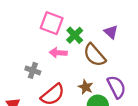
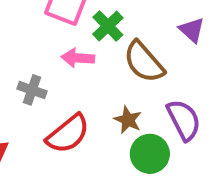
purple triangle: (111, 32) -> (192, 30), moved

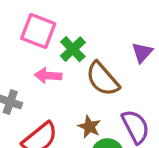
purple triangle: (192, 30) -> (142, 52), turned 30

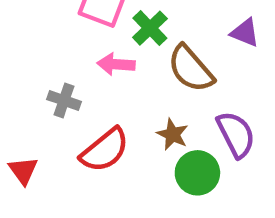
purple triangle: (142, 52) -> (245, 33), turned -50

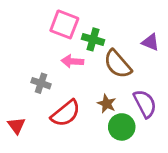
green cross: (150, 28) -> (93, 39), turned -30

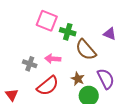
pink arrow: (72, 61) -> (53, 59), moved

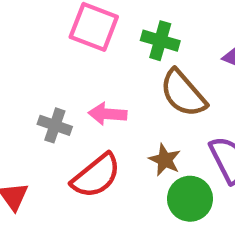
green cross: (68, 32) -> (160, 41), moved

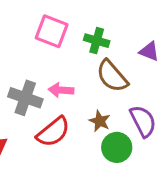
gray cross: (55, 125) -> (25, 98), size x1.5

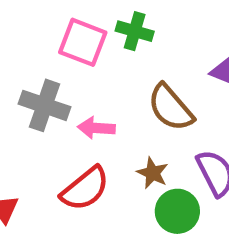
green cross: (97, 41) -> (135, 31), moved
gray cross: (25, 98) -> (45, 105), moved

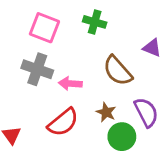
pink square: (83, 42) -> (44, 28), moved

